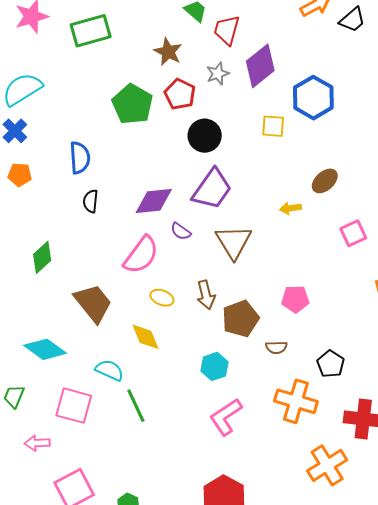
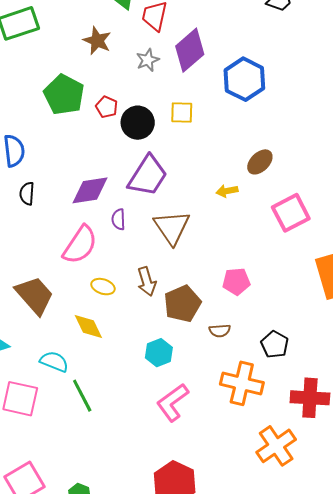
red pentagon: (180, 94) -> (107, 107), moved, size x0.7
yellow square: (273, 126) -> (182, 113), moved
purple semicircle: (181, 231) -> (118, 219), turned 55
pink square: (353, 233) -> (291, 213), size x1.4

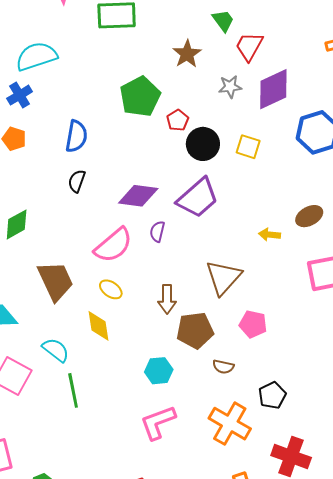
brown triangle: (172, 227) -> (224, 277), moved
yellow ellipse: (103, 287) -> (111, 289), moved

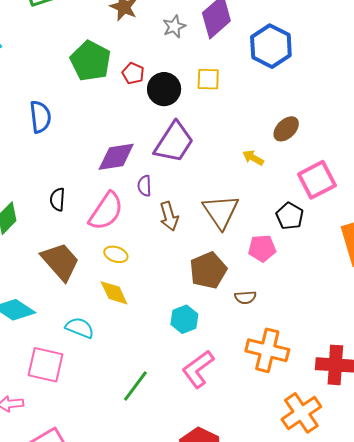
black semicircle: (77, 181) -> (57, 199), moved
yellow arrow: (269, 235) -> (253, 158), turned 40
brown arrow: (167, 299) -> (169, 216), moved
green line: (73, 390) -> (135, 386), moved, turned 64
black pentagon: (272, 395) -> (290, 216), moved

